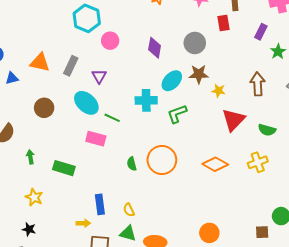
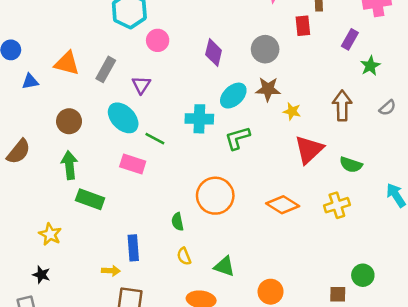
green arrow: (30, 157) -> (69, 165), moved, size x1.5
green semicircle: (132, 164) -> (177, 222), moved
yellow semicircle: (129, 210) -> (184, 256), moved
green triangle: (128, 233) -> (224, 266), moved

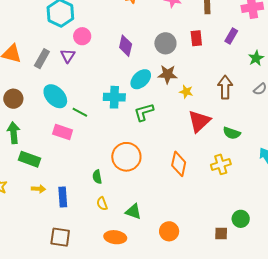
red rectangle: (303, 26) -> (196, 38), moved
green star: (370, 66) -> (256, 58), moved
purple triangle: (141, 85) -> (68, 56), moved
orange diamond: (283, 205) -> (179, 164), turned 70
yellow arrow: (111, 271) -> (38, 189), moved

